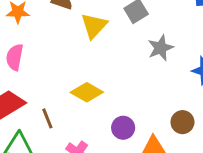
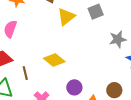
gray star: (160, 48) -> (118, 39), moved

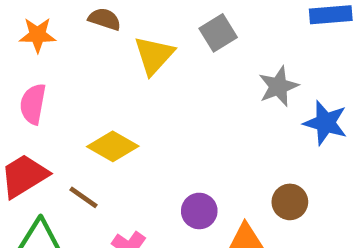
yellow diamond: (54, 60) -> (113, 146), moved
brown line: (25, 73) -> (83, 197), turned -32

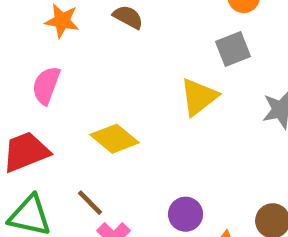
yellow triangle: (154, 55) -> (199, 97), moved
brown line: (83, 197) -> (90, 203), moved

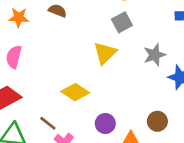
yellow diamond: (114, 139) -> (75, 92), moved

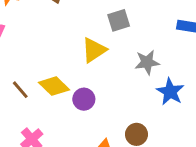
brown line: (48, 123) -> (20, 90), moved
purple circle: (105, 123) -> (84, 99), moved

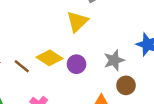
gray star: (147, 62) -> (114, 60), moved

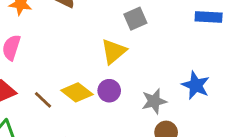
purple circle: (77, 64) -> (109, 91), moved

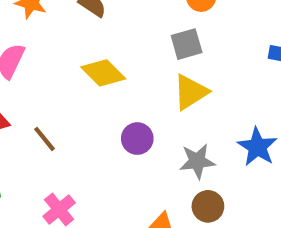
yellow triangle: (114, 51) -> (191, 92), moved
yellow diamond: (77, 92) -> (103, 73), moved

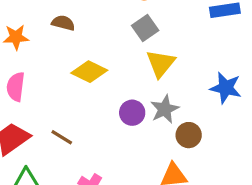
gray star: (197, 161) -> (165, 109), moved
brown circle: (208, 206) -> (189, 135), moved

